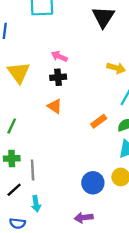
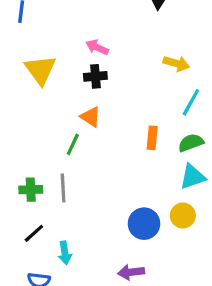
orange rectangle: (99, 121) -> (152, 138), turned -49
green line: (12, 126) -> (73, 144), moved
gray line: (33, 170) -> (63, 188), moved

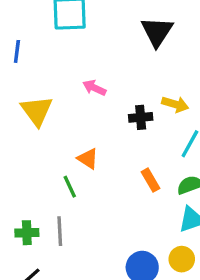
black cross: (95, 76) -> (141, 117), moved
orange rectangle: (152, 138) -> (150, 180), turned -35
green line: (73, 144) -> (70, 187), turned -50

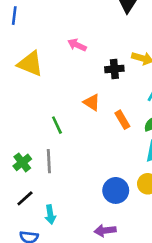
yellow triangle: (37, 111) -> (30, 64), turned -32
orange triangle: (88, 159) -> (92, 102), moved
green cross: (27, 233) -> (22, 162), turned -36

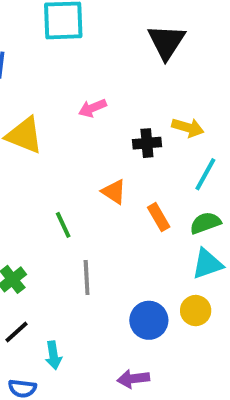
pink arrow: (77, 45) -> (92, 108), turned -48
gray line: (49, 161) -> (87, 277), moved

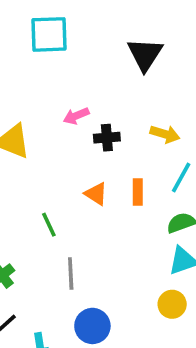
black cross: (147, 143) -> (107, 138), moved
orange rectangle: (159, 217) -> (138, 192), moved, turned 30
blue circle: (149, 320) -> (92, 326), moved

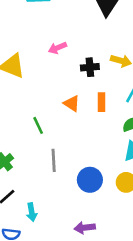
black cross: (107, 138) -> (90, 67), moved
blue circle: (92, 326) -> (90, 180), moved

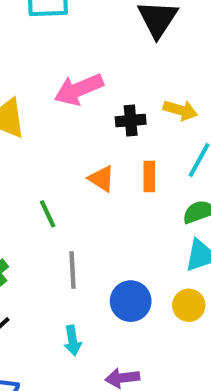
pink arrow: (58, 48) -> (79, 89), size x1.6
cyan arrow: (32, 212) -> (73, 341), moved

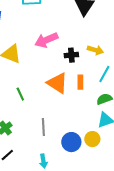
orange triangle: (102, 179) -> (57, 83), size x1.6
green line: (48, 214) -> (20, 94), moved
yellow circle: (189, 305) -> (92, 139), moved

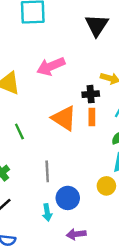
black cross: (71, 55) -> (91, 94), moved
blue circle: (71, 142) -> (68, 198), moved

